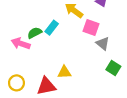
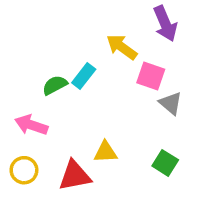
pink arrow: (21, 43) -> (31, 125), moved
green square: (113, 68) -> (165, 163), moved

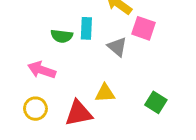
cyan rectangle: (84, 76) -> (86, 28), turned -35
green semicircle: (55, 85) -> (62, 36), turned -145
gray triangle: (171, 103) -> (117, 47), moved

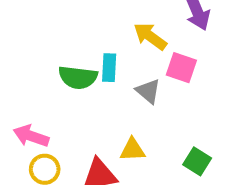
green semicircle: (62, 36) -> (78, 77), size x1.4
pink arrow: (42, 70) -> (31, 136), moved

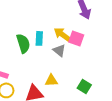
yellow arrow: (150, 36) -> (62, 34), moved
green semicircle: (78, 77) -> (23, 43), turned -114

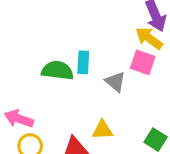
yellow arrow: (62, 34) -> (149, 38), moved
green semicircle: (23, 43) -> (57, 70), turned -66

